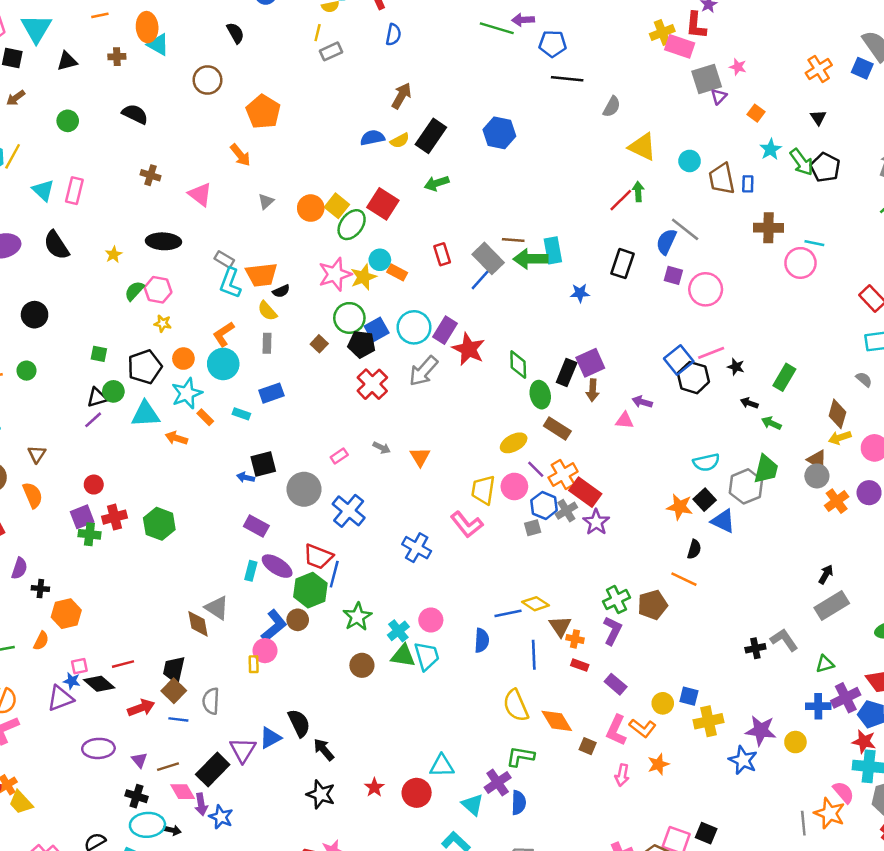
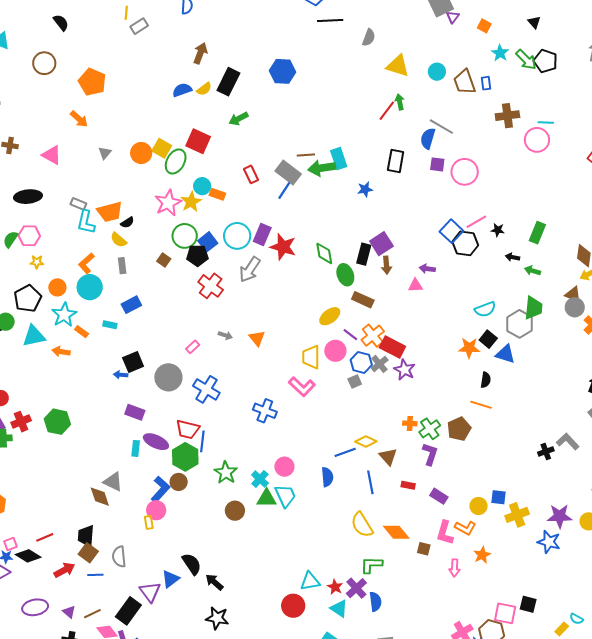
orange cross: (575, 639) -> (410, 423), moved
red star: (374, 787) -> (335, 587), moved

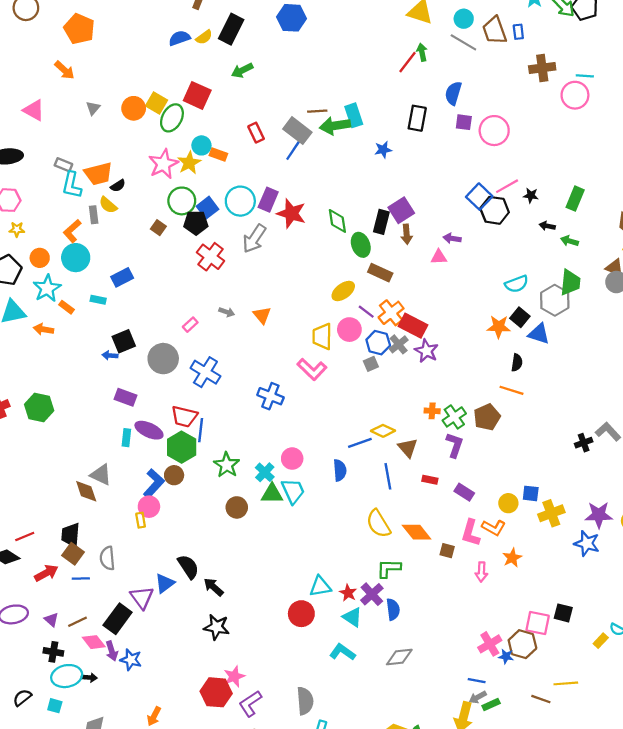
gray line: (441, 127) -> (463, 42), moved
gray rectangle: (122, 266) -> (94, 215), moved

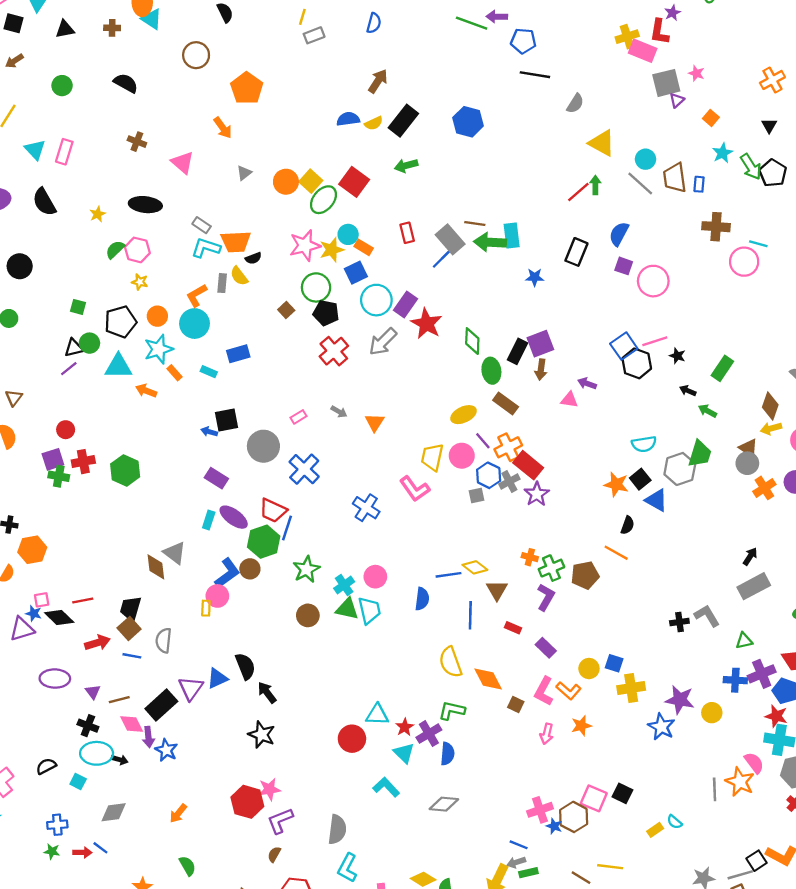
cyan L-shape: (72, 185) -> (206, 248), turned 84
blue square: (207, 208) -> (356, 273), moved

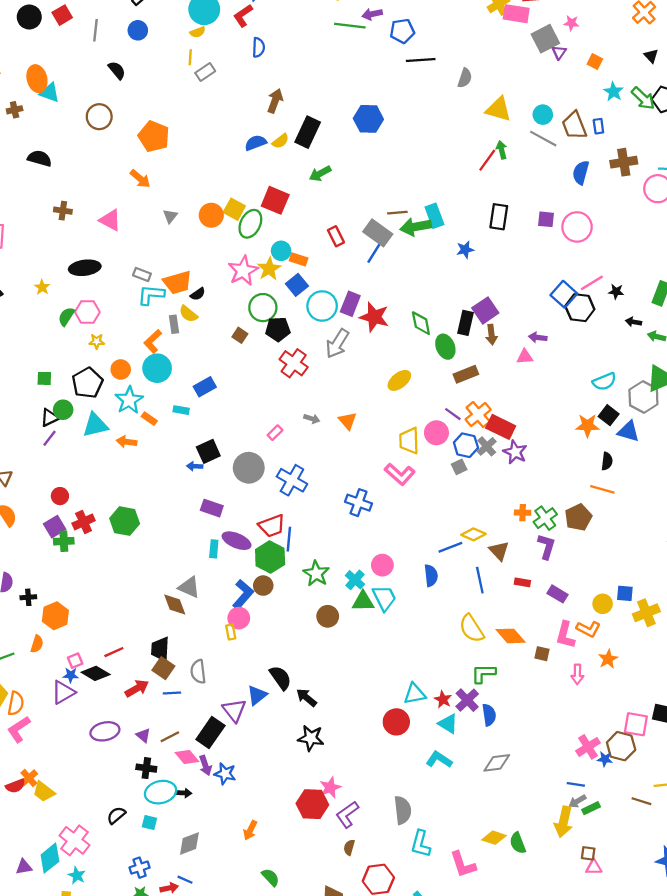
blue semicircle: (619, 234) -> (581, 173), moved
brown rectangle: (506, 403) -> (466, 374), turned -45
yellow ellipse: (464, 415) -> (399, 380), moved
red trapezoid: (273, 510) -> (272, 526), turned -32

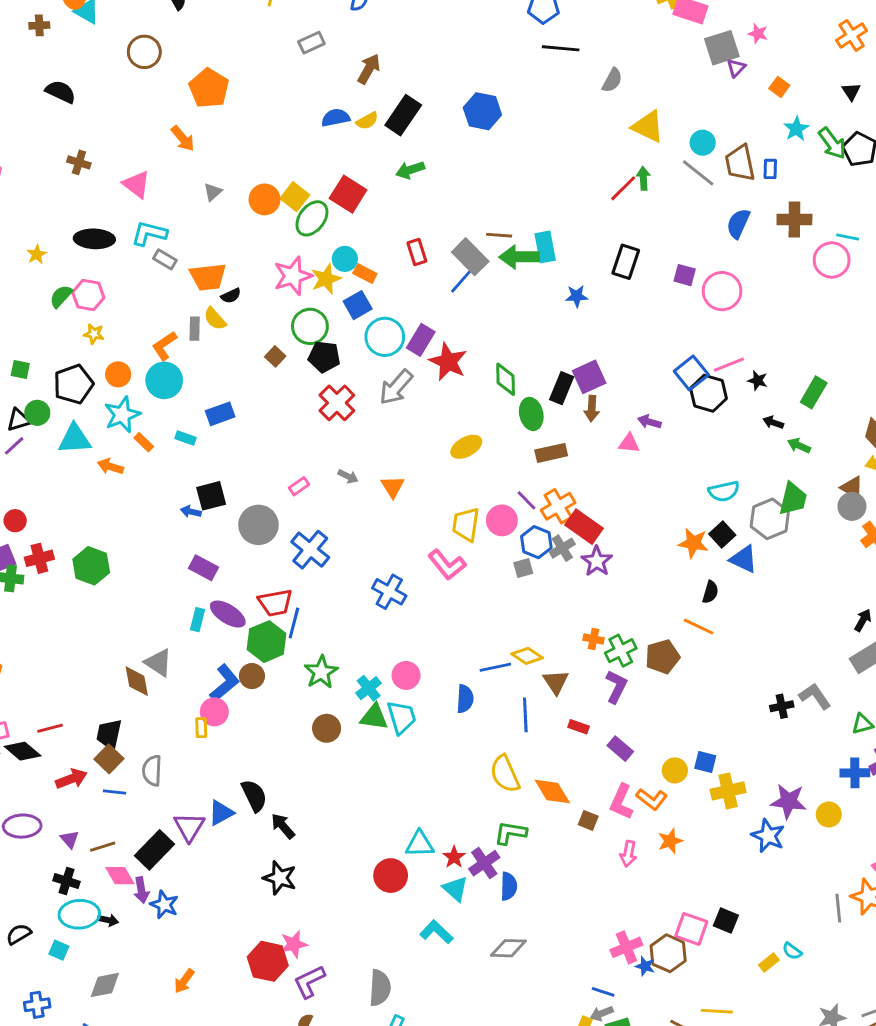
gray rectangle: (205, 72) -> (311, 43), moved
cyan L-shape: (151, 295) -> (149, 233), moved

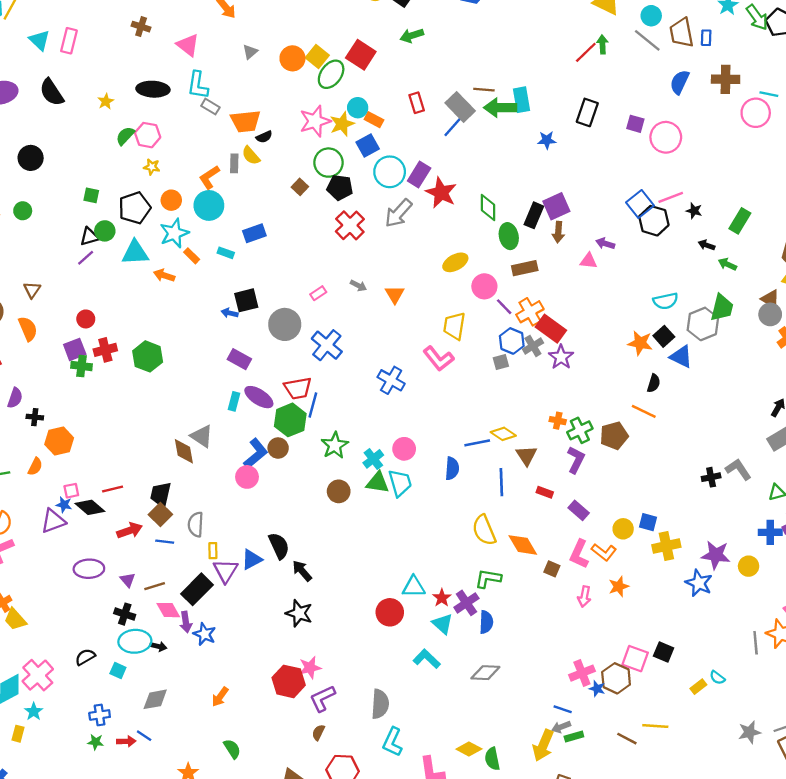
cyan L-shape: (149, 233) -> (198, 85), turned -96
pink circle: (502, 520) -> (484, 286), moved
yellow rectangle: (201, 728) -> (213, 551), moved

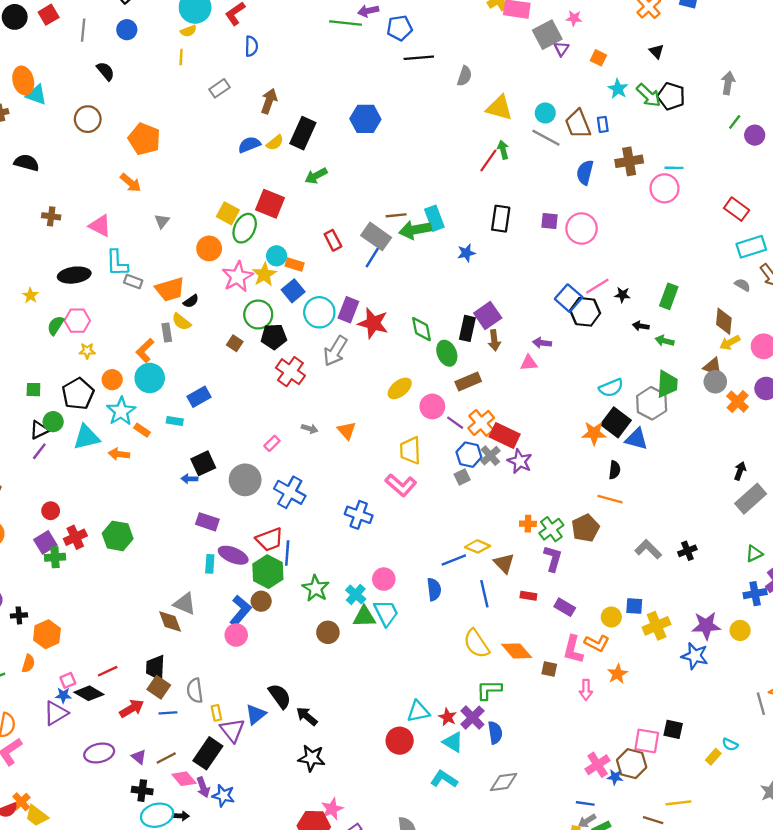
orange circle: (292, 58) -> (209, 248), moved
black square: (664, 336) -> (616, 422), size x1.4
gray L-shape: (738, 469) -> (648, 549), moved

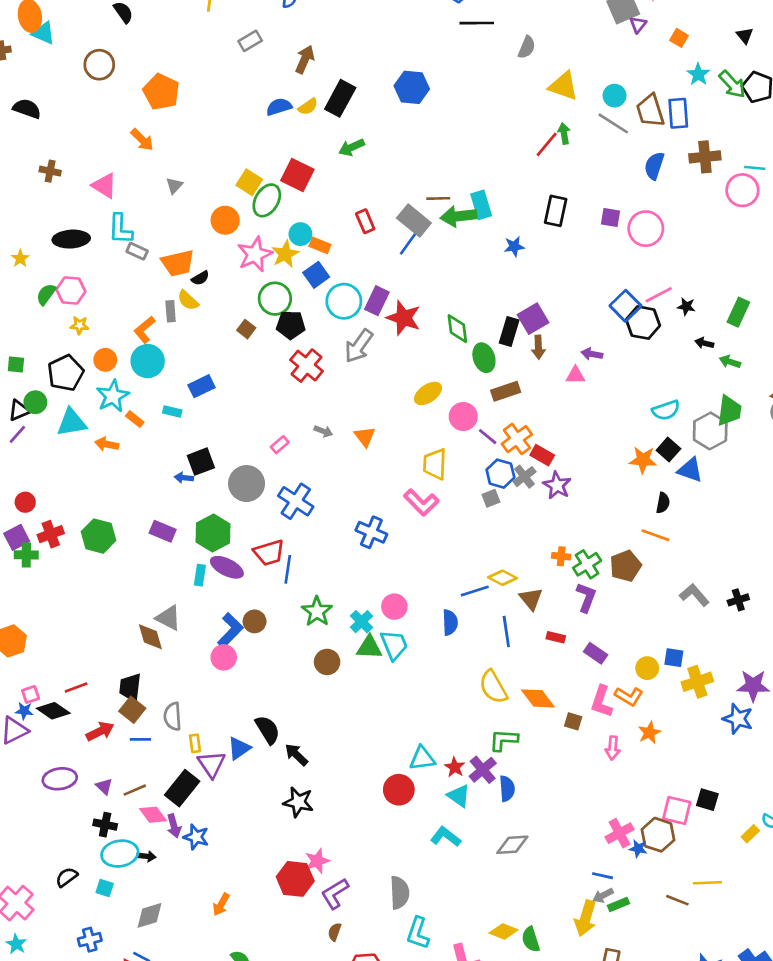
blue rectangle: (603, 124) -> (678, 113), size x1.6
black square: (616, 422) -> (668, 450), size x0.7
red rectangle: (505, 435) -> (542, 455), size x0.7
purple rectangle: (207, 522) -> (163, 531), moved
green hexagon: (268, 572) -> (213, 533), moved

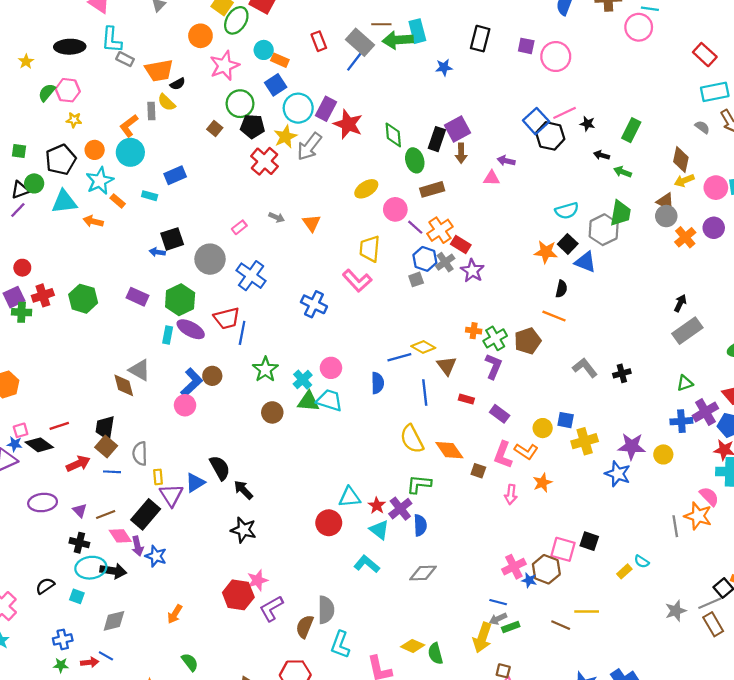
yellow star: (285, 254) -> (285, 137), moved
cyan trapezoid: (394, 645) -> (329, 400), turned -52
black arrow: (146, 856) -> (113, 571), size x1.6
brown semicircle: (335, 932) -> (305, 627), moved, size x1.5

